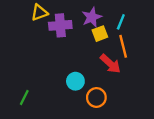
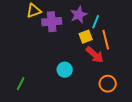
cyan line: (121, 22) -> (96, 22), moved
yellow square: (100, 34) -> (86, 37), moved
orange circle: (96, 97) -> (108, 84), moved

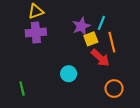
purple star: (79, 15) -> (81, 26), moved
purple cross: (52, 22) -> (36, 33), moved
green line: (21, 84) -> (22, 89), turned -40

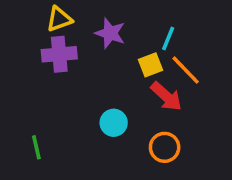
purple star: (81, 26) -> (110, 33), moved, turned -30
orange line: (112, 42) -> (186, 70), turned -30
orange circle: (114, 89) -> (165, 147), moved

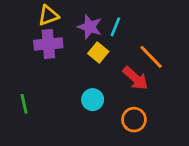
cyan line: (168, 38) -> (115, 27), moved
yellow square: (151, 65) -> (98, 53), moved, turned -30
green line: (36, 147) -> (24, 104), moved

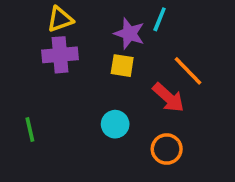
purple star: (90, 27) -> (129, 34), moved
cyan line: (115, 27) -> (160, 19), moved
yellow square: (98, 53) -> (122, 66), turned -30

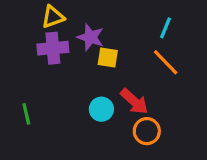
cyan line: (160, 19) -> (166, 28), moved
purple star: (129, 34) -> (90, 37), moved
red arrow: (168, 98) -> (134, 101), moved

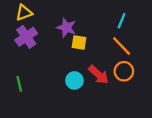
yellow triangle: (53, 17) -> (24, 13), moved
purple cross: (53, 48) -> (26, 37), moved, turned -30
orange circle: (147, 131) -> (124, 71), moved

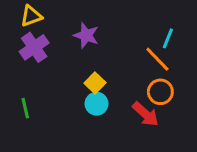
cyan line: (122, 21) -> (168, 38), moved
yellow square: (79, 43) -> (95, 83), moved, turned 35
red arrow: (99, 75) -> (146, 114), moved

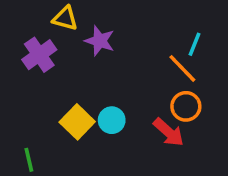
yellow triangle: (31, 16) -> (65, 18), moved, turned 35
yellow square: (95, 83) -> (77, 122), moved, size x1.4
green line: (25, 108) -> (29, 160), moved

